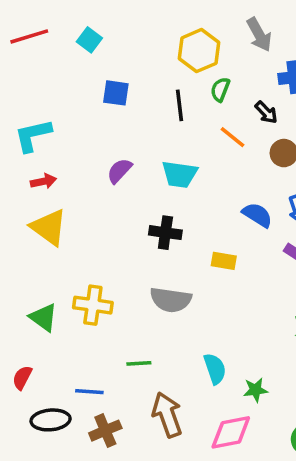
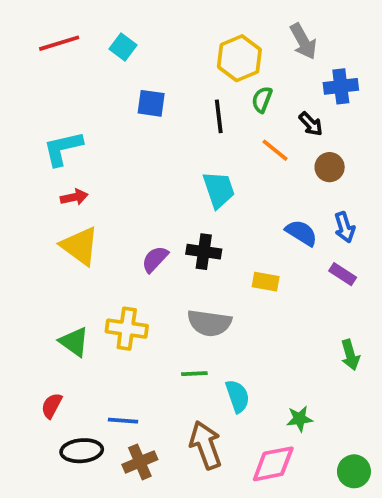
purple semicircle: (119, 171) -> (155, 259), moved
cyan trapezoid: (180, 174) -> (219, 190), turned -117
green line: (139, 363) -> (194, 374), moved
cyan semicircle: (215, 369) -> (238, 396), moved

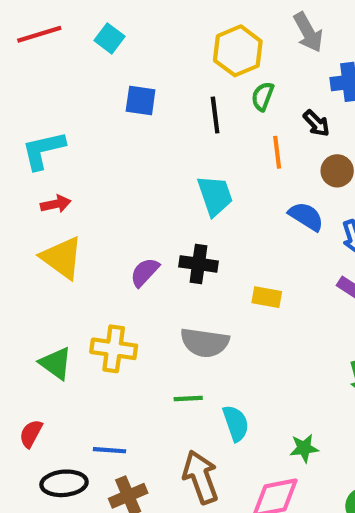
orange line: (275, 150) -> (277, 152), turned 44
blue semicircle: (301, 233) -> (306, 216), moved

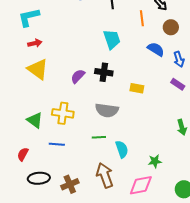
blue line: (110, 450) -> (57, 144), moved

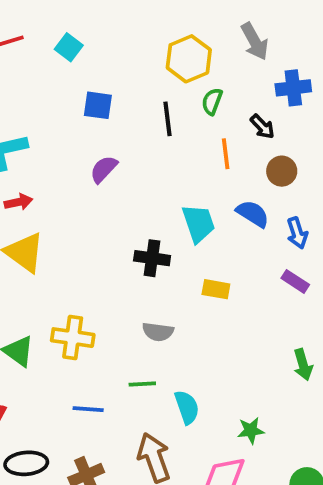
cyan trapezoid: (112, 39) -> (198, 223), moved
purple semicircle: (78, 76) -> (104, 169), moved
gray semicircle: (107, 110) -> (158, 332), size x0.7
blue line: (57, 144) -> (88, 409), moved

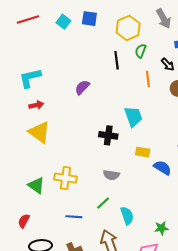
blue square: (98, 105) -> (89, 19), moved
blue semicircle: (253, 214) -> (162, 168), moved
green line: (142, 384) -> (103, 203), turned -40

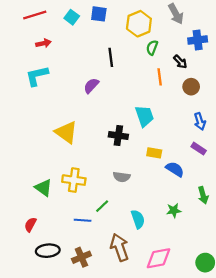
black line: (117, 60) -> (111, 57), moved
red arrow: (36, 105) -> (43, 43), moved
yellow triangle: (39, 132) -> (66, 132), moved
green line: (103, 203) -> (102, 206), moved
green star: (161, 228) -> (174, 210), moved

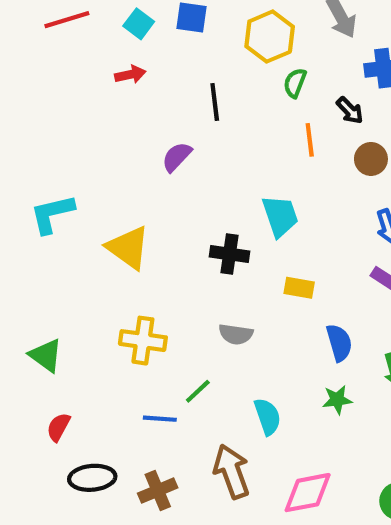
red arrow: (43, 43) -> (130, 75), moved
cyan L-shape: (37, 76) -> (52, 214), moved
blue semicircle: (175, 169) -> (339, 343), moved, turned 42
green triangle: (43, 188) -> (46, 355), moved

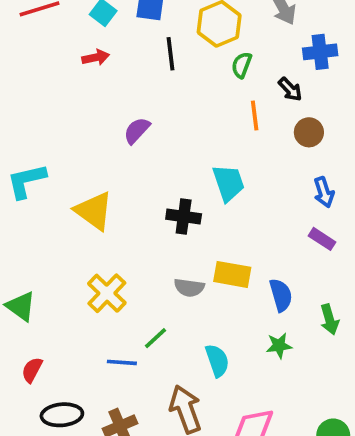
black line: (215, 102) -> (170, 54), moved
yellow rectangle: (299, 288) -> (232, 274), moved, size x1.4
yellow cross: (143, 341) -> (107, 293), turned 36

